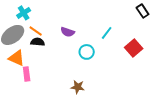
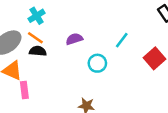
cyan cross: (24, 13) -> (37, 16), moved
purple semicircle: (68, 32) -> (74, 39), turned 144

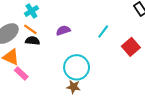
cyan circle: (97, 63) -> (77, 67), moved, size x1.6
pink rectangle: (24, 90) -> (21, 73), turned -40

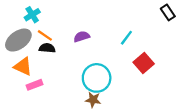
cyan cross: (31, 11) -> (32, 15), moved
red square: (131, 47) -> (144, 63), moved
pink rectangle: (21, 73) -> (34, 85), turned -64

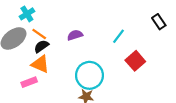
black rectangle: (168, 12) -> (159, 22), moved
black semicircle: (47, 48) -> (41, 46), turned -40
orange triangle: (23, 66) -> (40, 64), moved

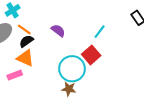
purple semicircle: (75, 35) -> (58, 31), turned 56
red square: (135, 61) -> (91, 55), moved

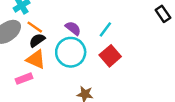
cyan line: (100, 32) -> (105, 29), moved
cyan circle: (72, 69) -> (71, 52), moved

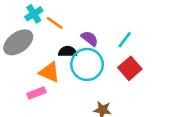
orange line: (35, 27) -> (55, 23), moved
black semicircle: (37, 40) -> (68, 51), moved, turned 35

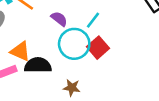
black semicircle: (68, 51) -> (38, 65), moved, size x1.5
cyan circle: (87, 64) -> (74, 44), moved

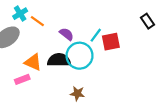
red square: (98, 48) -> (111, 42), moved, turned 30
black semicircle: (38, 65) -> (59, 60), moved

